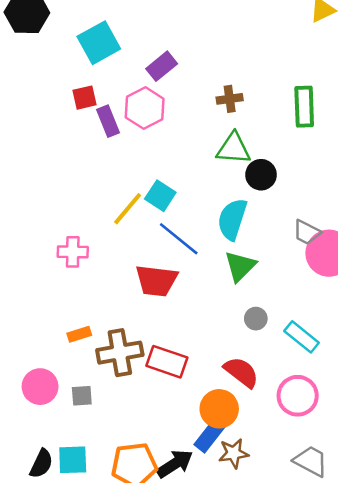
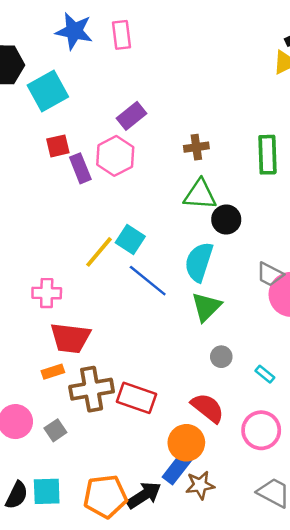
cyan square: (99, 43) -> (48, 91), moved
red trapezoid: (156, 281) -> (70, 338), moved
cyan rectangle: (302, 337) -> (265, 374), size x0.6
gray square: (82, 396) -> (55, 430), turned -30

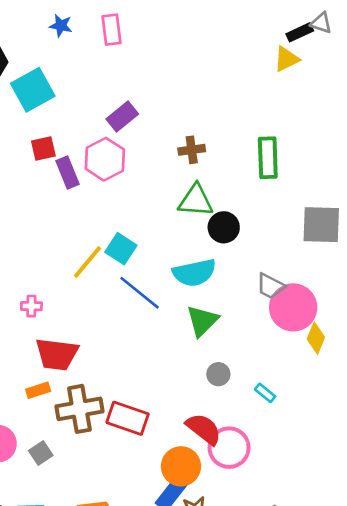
blue star: (74, 31) -> (61, 26), size x0.6
cyan semicircle: (199, 262) -> (194, 273), turned -120
pink cross: (47, 293) -> (31, 306), size x0.7
pink circle: (261, 430) -> (229, 448), moved

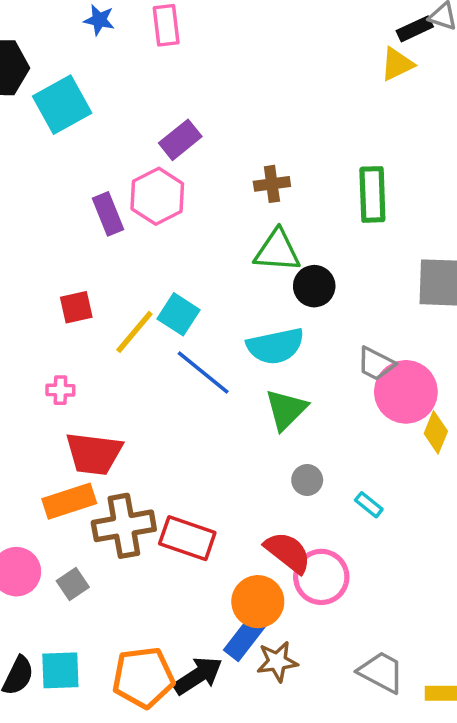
red square: (43, 148) -> (76, 307), moved
orange rectangle: (38, 390) -> (69, 501), size x1.6

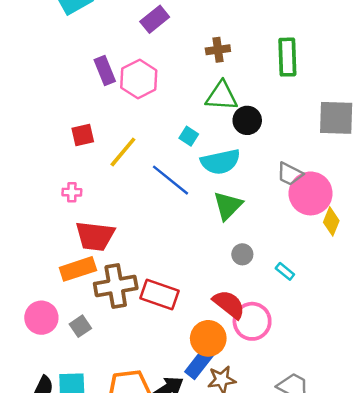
pink hexagon: (157, 196) -> (139, 79), moved
cyan square: (178, 314) -> (189, 136), moved, size x0.7

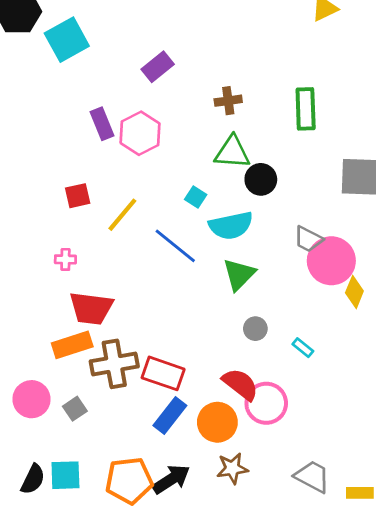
blue rectangle: (200, 363) -> (170, 415), moved

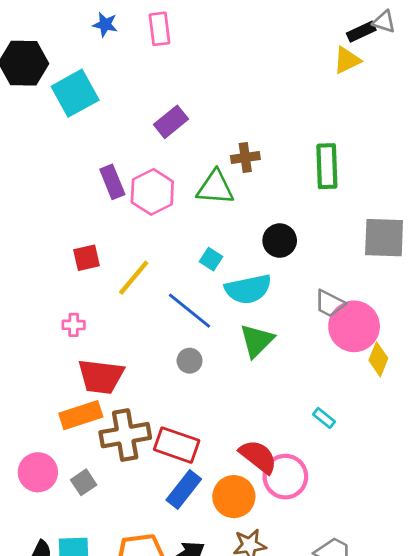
green triangle: (232, 152) -> (215, 188), moved
gray circle: (255, 329) -> (190, 361), moved

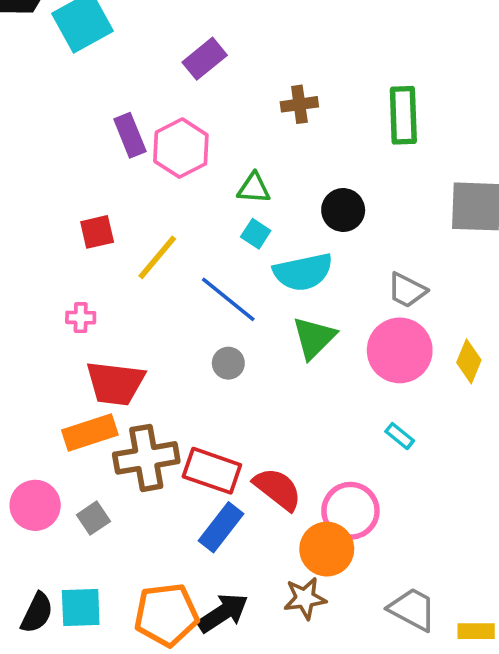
green triangle: (215, 188) -> (254, 188), moved, size x0.7
pink circle: (354, 326) -> (400, 350), moved
red semicircle: (258, 457) -> (278, 489), moved
orange circle: (234, 497) -> (327, 549), moved

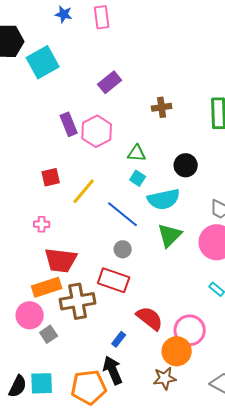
red rectangle: (212, 471) -> (114, 280), moved
pink circle: (35, 505) -> (30, 315), moved
blue rectangle: (221, 527) -> (119, 339), size x0.6
black arrow: (223, 613) -> (113, 370), moved, turned -80

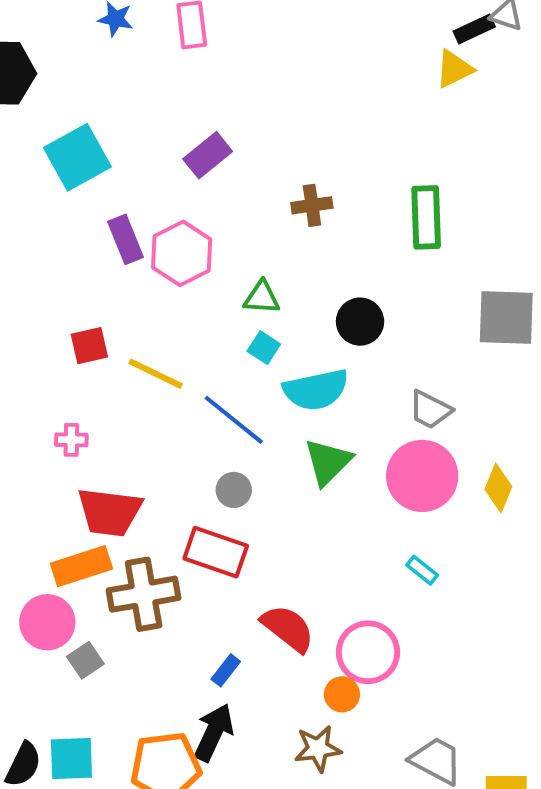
cyan square: (43, 62) -> (77, 157), moved
yellow line: (84, 191) -> (156, 374), turned 76
orange circle: (177, 351) -> (342, 694), size x0.6
black arrow: (113, 370) -> (214, 732), turned 48

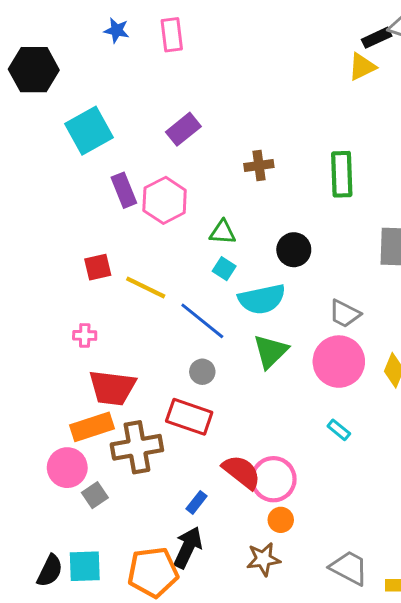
pink circle: (368, 652) -> (273, 479), moved

